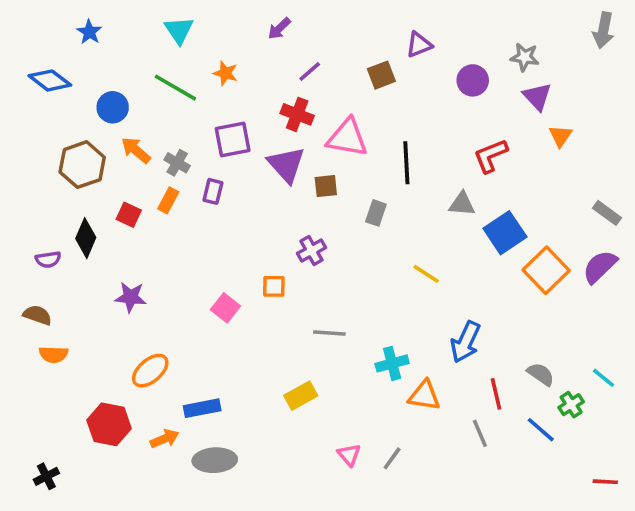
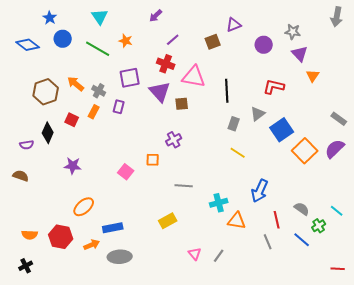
blue circle: (113, 107) -> (63, 39), moved
red L-shape: (491, 156) -> (274, 87), turned 35
gray triangle: (462, 204) -> (258, 114), turned -42
gray rectangle: (376, 213) -> (234, 124), moved
orange semicircle: (54, 354) -> (30, 235), moved

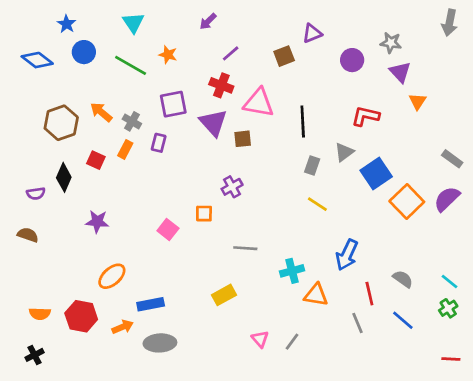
green cross: (319, 226) -> (448, 308), moved

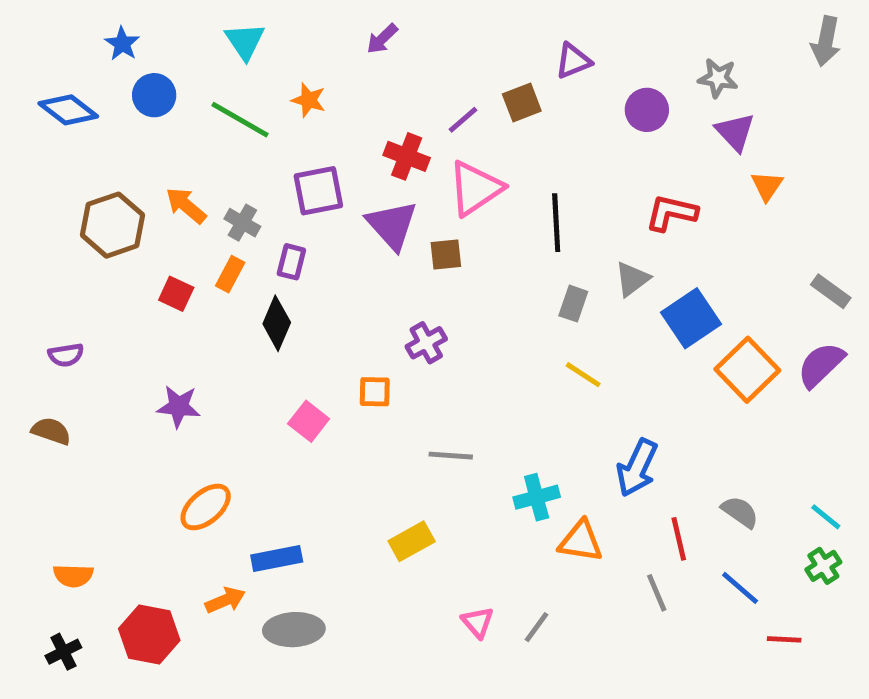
purple line: (231, 53) -> (463, 120), moved
pink triangle: (259, 103) -> (475, 188), turned -44
black diamond: (64, 177) -> (277, 323), moved
red hexagon: (81, 316) -> (149, 634), moved
red line: (451, 359) -> (784, 639), moved

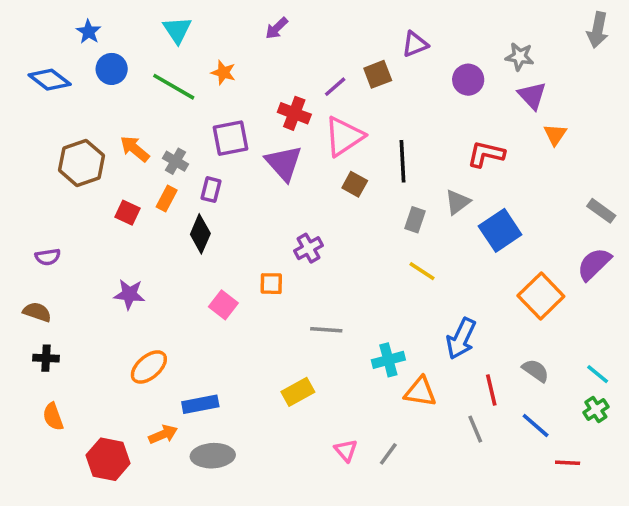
brown square: (446, 255) -> (355, 184), moved, turned 35
orange square: (747, 370) -> (541, 296), moved
orange semicircle: (73, 576) -> (53, 417), turned 68
black cross: (63, 652) -> (46, 358), moved, turned 30

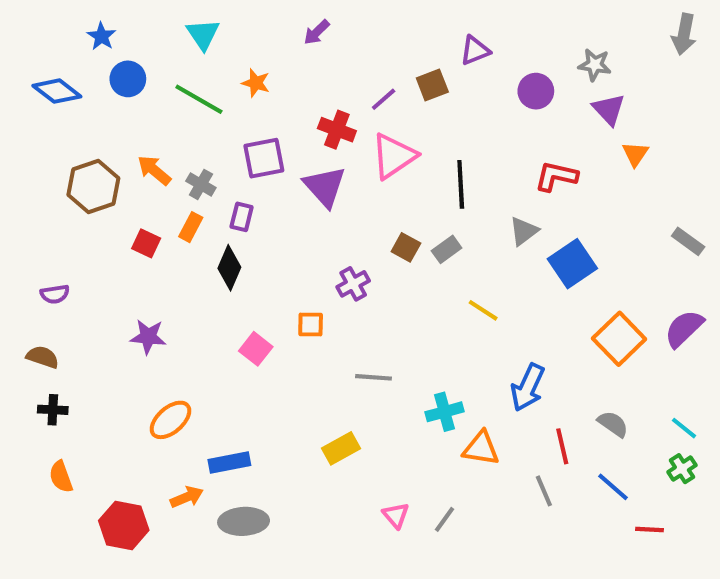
brown square: (355, 184) -> (406, 247), moved
gray rectangle: (415, 220) -> (447, 249), moved, turned 35
purple semicircle: (594, 264) -> (684, 329), moved

